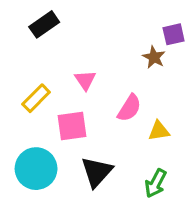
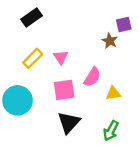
yellow rectangle: (36, 98) -> (33, 58), moved
pink square: (72, 126) -> (64, 90), moved
cyan circle: (36, 169) -> (17, 100), moved

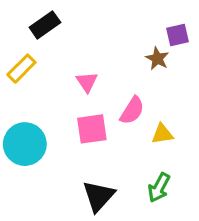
yellow rectangle: (33, 58) -> (21, 69), moved
black triangle: (69, 123) -> (99, 196), moved

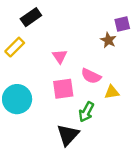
pink semicircle: (132, 110) -> (91, 76), turned 84
green arrow: (159, 188) -> (86, 112), moved

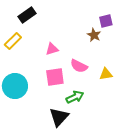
pink triangle: (60, 56) -> (52, 49), turned 48
yellow triangle: (112, 92) -> (106, 74), moved
green arrow: (86, 112) -> (75, 97), turned -144

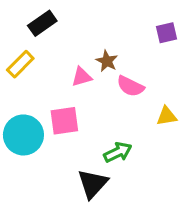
brown star: (94, 35) -> (107, 61), moved
pink semicircle: (79, 66) -> (130, 86), moved
pink square: (55, 77) -> (64, 121), moved

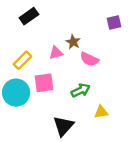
yellow rectangle: (20, 64) -> (22, 60), moved
yellow triangle: (167, 116) -> (101, 112), moved
green arrow: (118, 152) -> (81, 90), moved

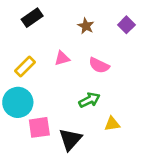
purple square: (114, 23) -> (126, 25), turned -32
brown star: (73, 42) -> (86, 26), moved
pink square: (44, 83) -> (39, 127), moved

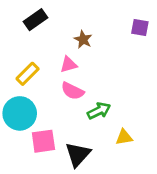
purple square: (126, 25) -> (140, 28), turned -35
brown star: (86, 26) -> (83, 39), moved
pink semicircle: (99, 65) -> (73, 91), moved

